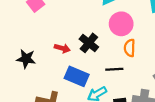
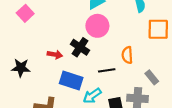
pink circle: (121, 24) -> (97, 26), moved
orange semicircle: (130, 48) -> (127, 55), moved

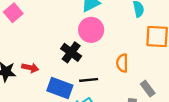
red arrow: (55, 55) -> (30, 68), moved
black line: (107, 70) -> (89, 80), moved

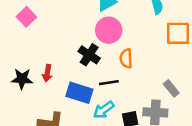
orange semicircle: (122, 63) -> (126, 59), moved
red arrow: (30, 68) -> (47, 73), turned 91

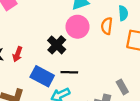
orange semicircle: (126, 59) -> (107, 26), moved

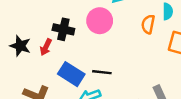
pink circle: (77, 27) -> (100, 21), moved
black cross: (57, 45) -> (63, 29), moved, turned -36

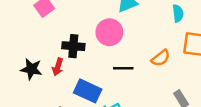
orange semicircle: (148, 24) -> (161, 58), moved, turned -132
black line: (102, 72) -> (123, 68), moved

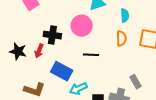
cyan semicircle: (178, 13) -> (125, 15), moved
orange semicircle: (161, 58) -> (121, 38), moved, turned -56

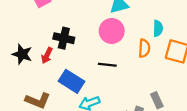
cyan semicircle: (125, 15) -> (158, 28), moved
pink circle: (82, 26) -> (112, 31), moved

